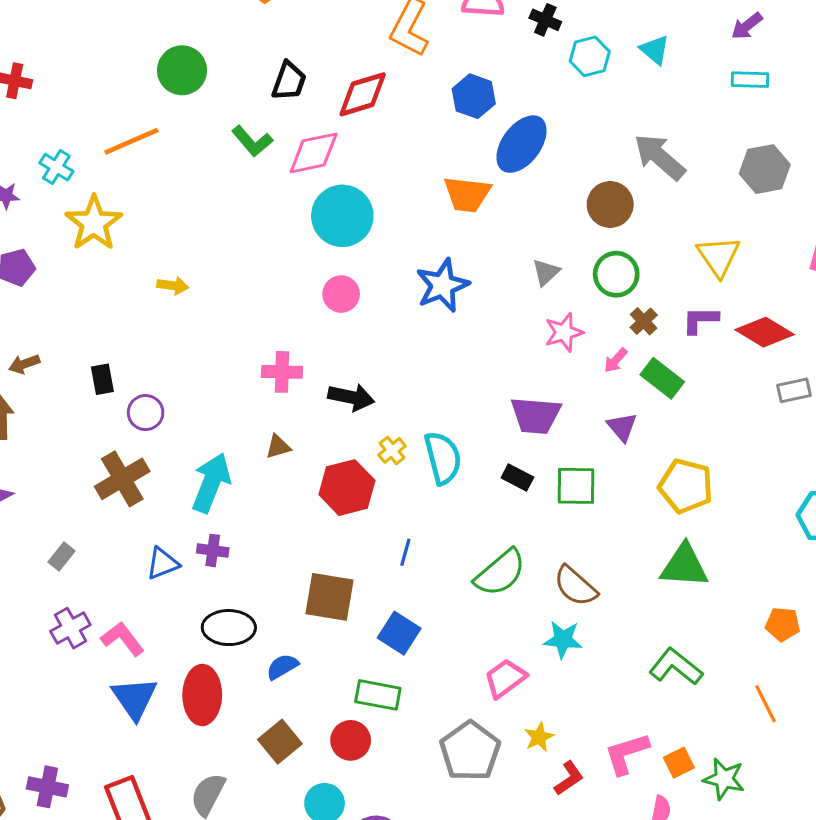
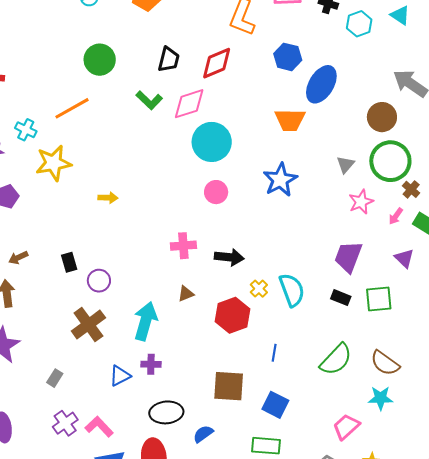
yellow star: (94, 223) -> (53, 163), turned 30
green circle: (616, 274) -> (390, 161), size x1.4
purple trapezoid: (536, 415) -> (348, 257), turned 112

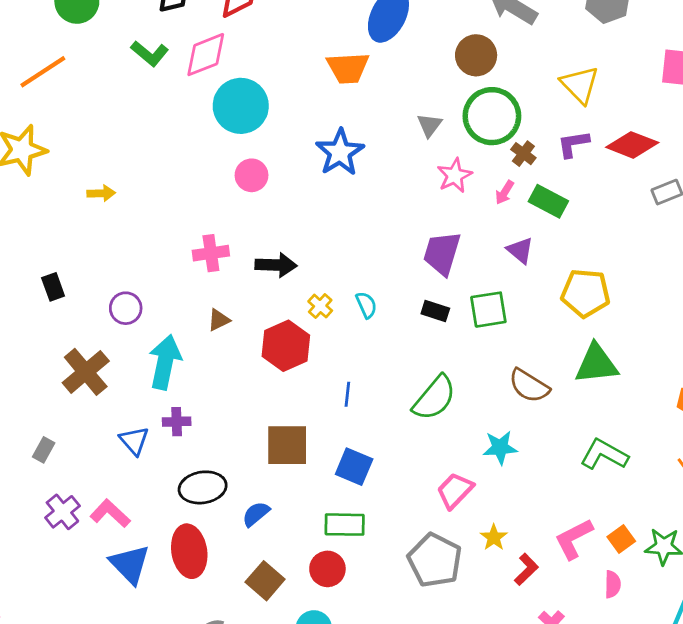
purple circle: (99, 281) -> (126, 308), moved
cyan semicircle: (292, 290) -> (366, 305), size x0.6
brown semicircle: (385, 363) -> (529, 386), moved
blue triangle: (120, 376) -> (134, 441), turned -40

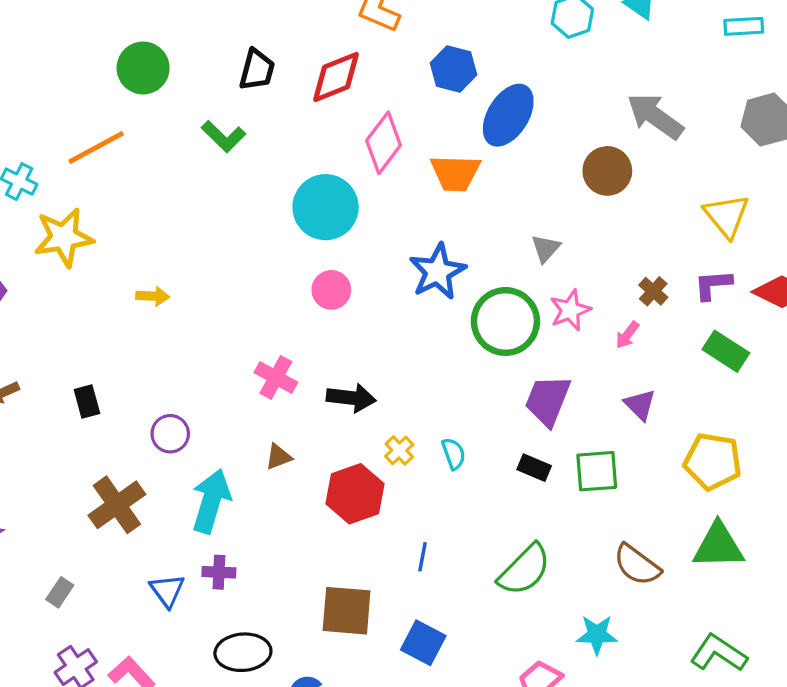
pink diamond: (206, 55) -> (384, 143), moved, turned -36
green circle: (492, 116) -> (505, 321), moved
green rectangle: (548, 201) -> (726, 351), moved
pink cross: (211, 253) -> (276, 377), turned 32

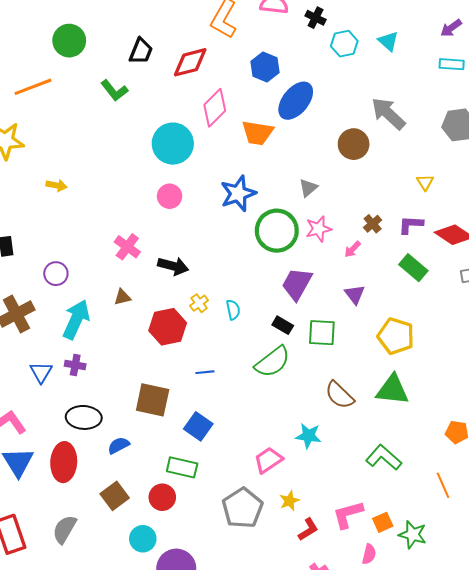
yellow triangle: (727, 216) -> (425, 182), size x0.6
blue line: (422, 557) -> (205, 372), turned 66
green semicircle: (524, 570) -> (273, 362), moved

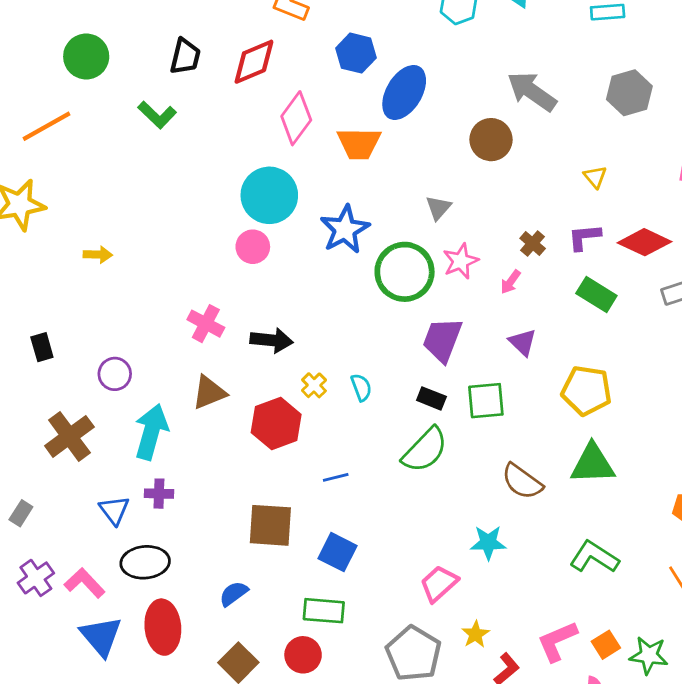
cyan circle: (173, 144) -> (269, 195), moved
brown triangle: (122, 297) -> (209, 392), size x1.5
black ellipse: (84, 417) -> (145, 562), moved

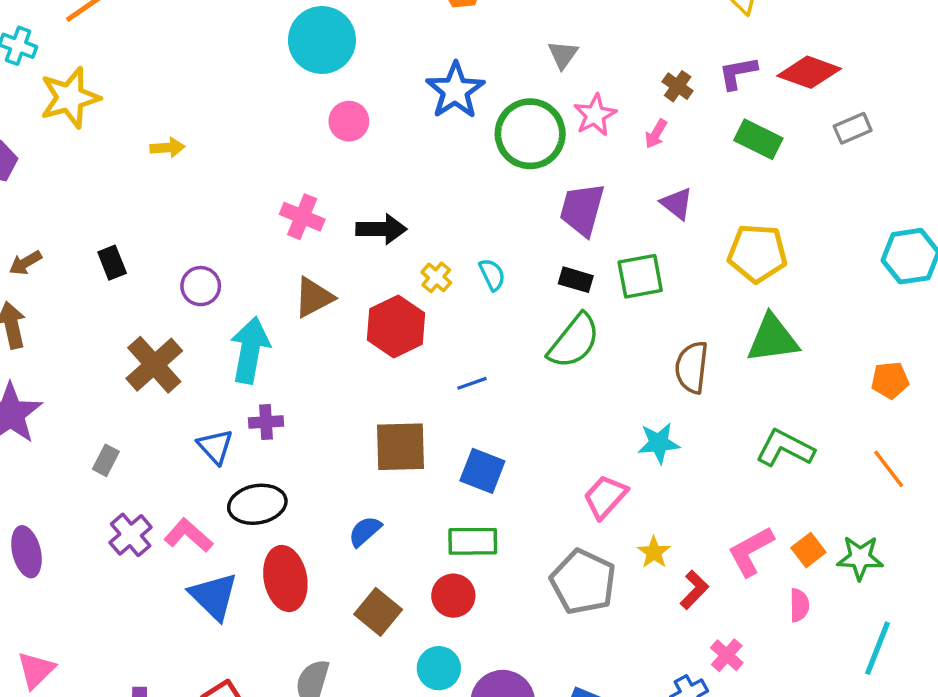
cyan circle: (269, 195) -> (322, 40), moved
brown semicircle: (522, 481) -> (692, 367), turned 66

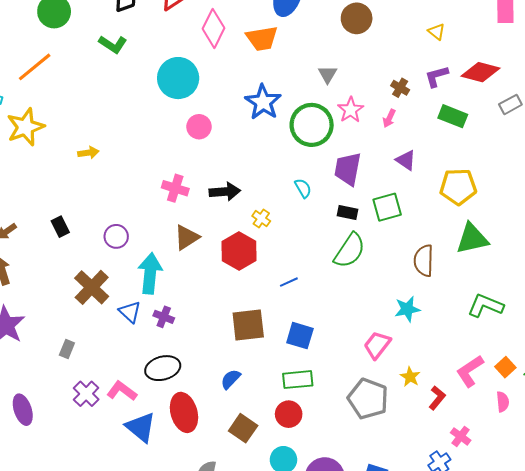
cyan semicircle: (492, 275) -> (303, 188), moved
purple cross: (266, 422) -> (164, 317), turned 30
blue triangle: (215, 446) -> (130, 312), moved

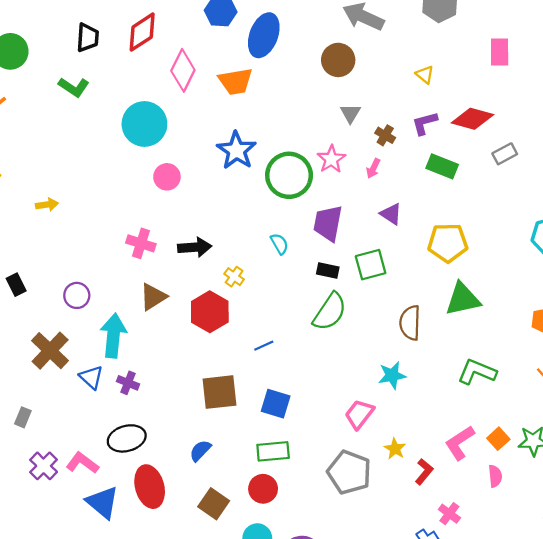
gray triangle: (328, 74) -> (350, 113), moved

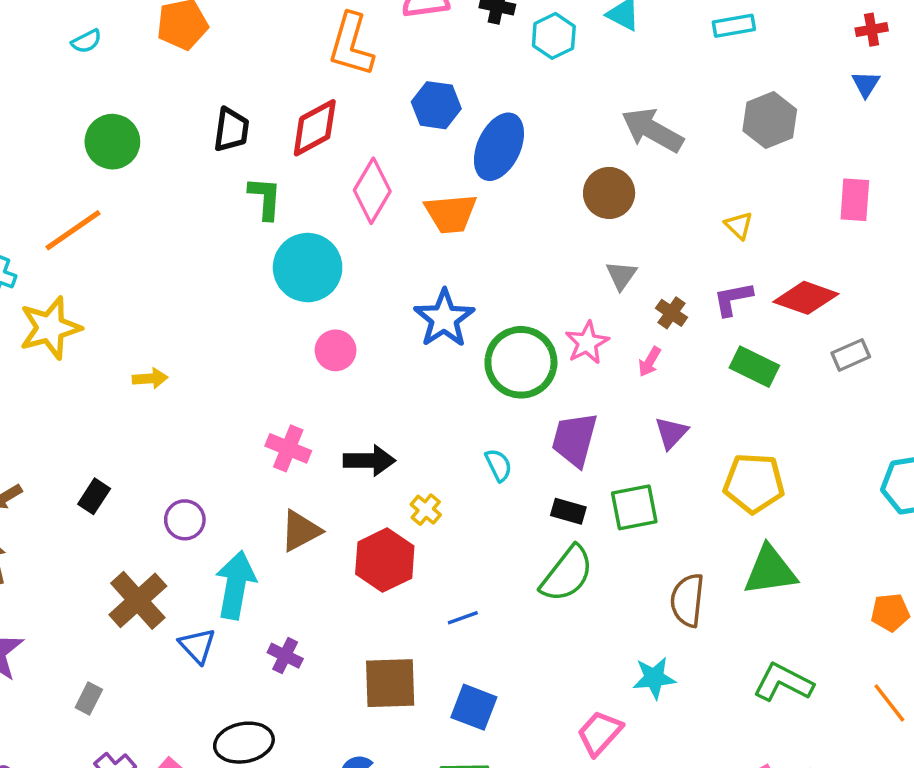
green L-shape: (74, 87) -> (265, 198), moved, turned -124
purple triangle: (391, 214) -> (671, 433), turned 35
black rectangle: (16, 285) -> (94, 496), turned 55
purple cross: (128, 383) -> (285, 656), moved

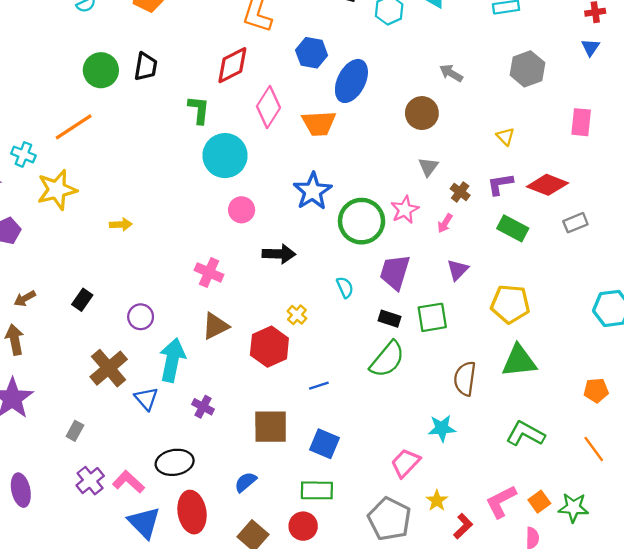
black trapezoid: (231, 130) -> (146, 67), moved
gray arrow: (652, 130) -> (451, 73), size x0.6
black arrow: (369, 461) -> (279, 254), moved

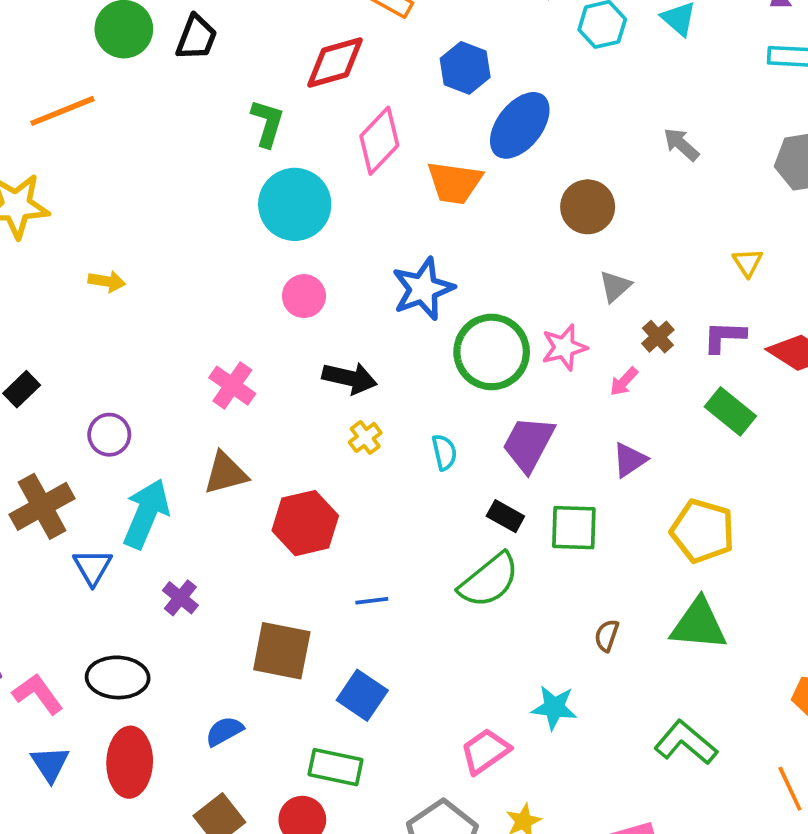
brown circle: (422, 113) -> (588, 207), moved
yellow cross: (297, 315) -> (365, 437), moved
brown semicircle: (465, 379) -> (607, 636), size x0.6
blue triangle: (144, 523) -> (50, 764), size x0.7

